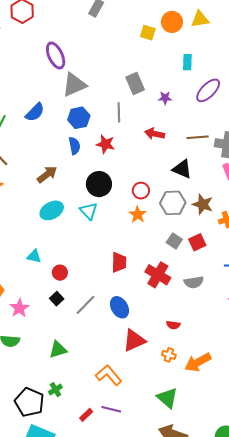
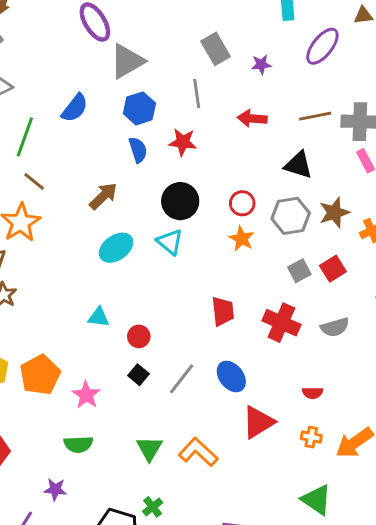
brown star: (203, 204) -> (334, 213), turned -30
gray square: (174, 241) -> (299, 271), turned 35
green triangle: (58, 350) -> (149, 448), turned -36
orange L-shape: (109, 375) -> (198, 452), moved

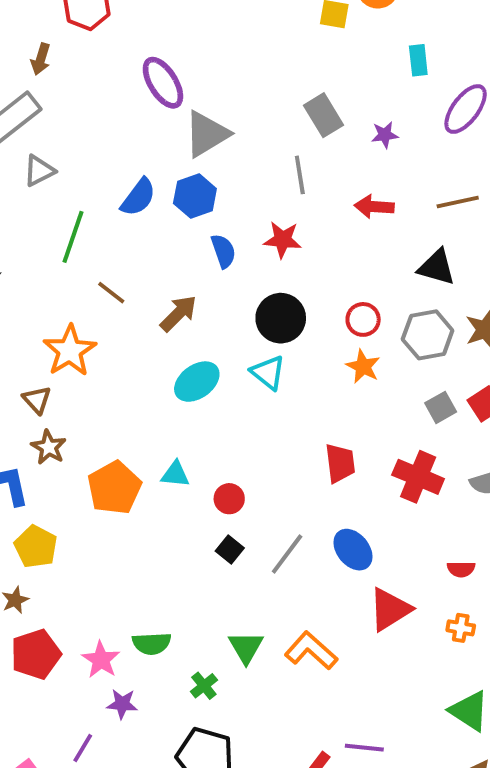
blue hexagon: (139, 108) -> (195, 196), moved
brown line: (34, 181) -> (111, 293), moved
orange pentagon: (40, 375) -> (114, 488), moved
pink star: (86, 395) -> (101, 660), moved
green cross: (153, 507) -> (204, 686), moved

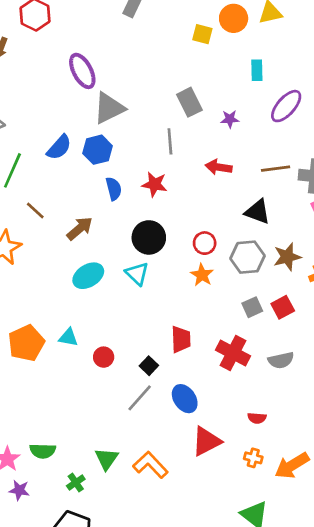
black square: (230, 550) -> (149, 366), moved

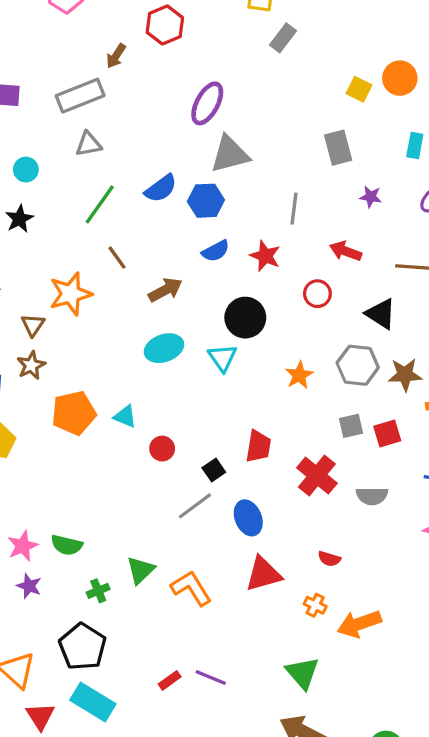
purple ellipse: (82, 71) -> (207, 103), turned 44
gray rectangle: (189, 102) -> (338, 148), moved
blue semicircle: (114, 189) -> (216, 251), turned 65
red circle: (205, 243) -> (317, 294), moved

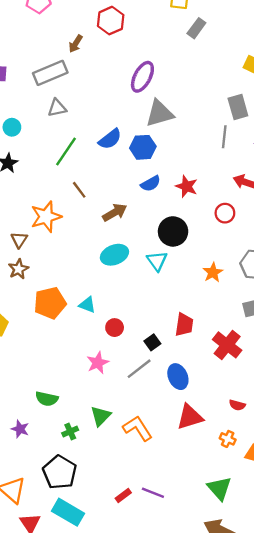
gray line: (294, 209) -> (224, 137), moved
pink star: (23, 546) -> (98, 363), moved

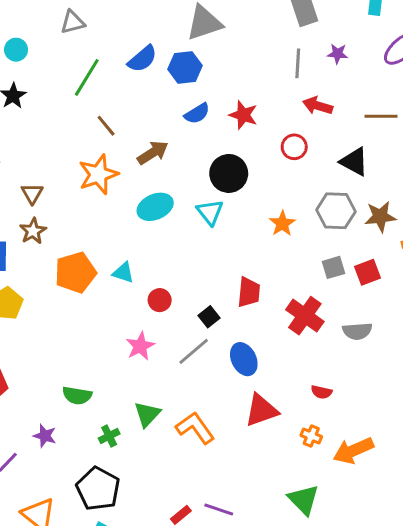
gray line: (224, 137) -> (298, 63), moved
orange star: (46, 217) -> (98, 174), moved

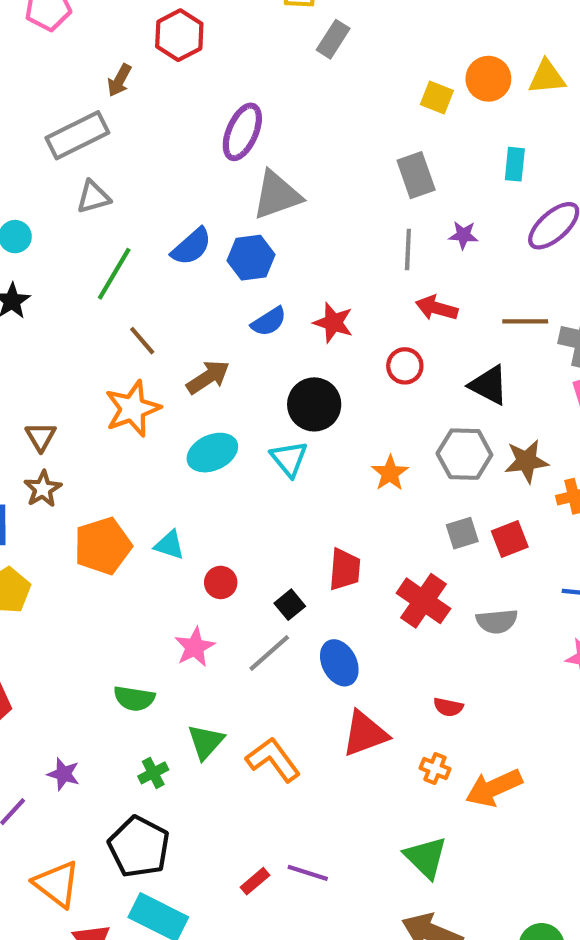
green semicircle: (77, 395) -> (134, 698), moved

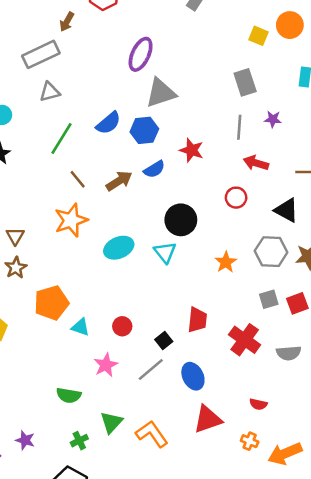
red star: (333, 323) -> (192, 150), moved
brown arrow: (208, 377) -> (119, 181), moved
cyan triangle: (169, 545) -> (81, 327), moved

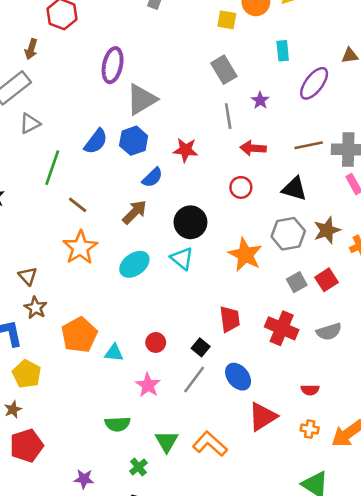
purple star: (273, 119) -> (260, 100), turned -30
brown arrow: (119, 181) -> (135, 212), moved
orange star: (226, 262) -> (245, 255), size x1.5

